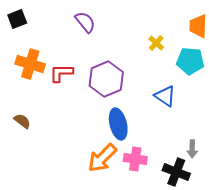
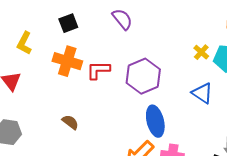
black square: (17, 19) -> (68, 23), moved
yellow cross: (156, 43) -> (201, 52), moved
brown semicircle: (22, 121) -> (70, 122), moved

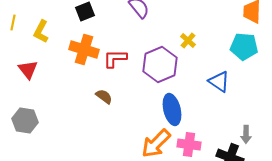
yellow cross: (201, 52) -> (188, 40), moved
brown semicircle: (70, 122) -> (104, 96), moved

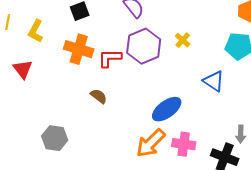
purple hexagon: (160, 64) -> (144, 46), moved
blue ellipse: (172, 110) -> (167, 109), turned 68
gray hexagon: (25, 120) -> (55, 138), moved

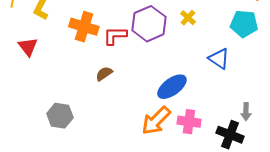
brown semicircle: (99, 96) -> (104, 74), turned -72

